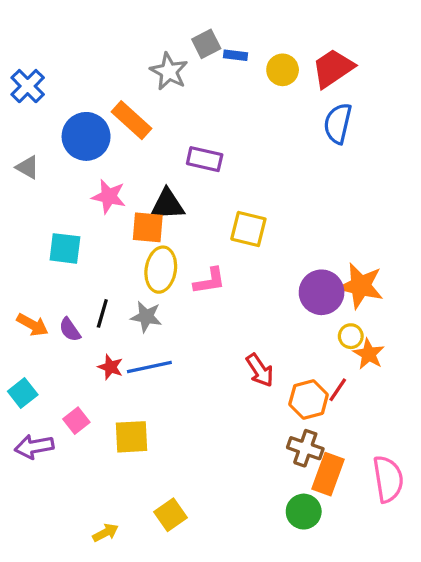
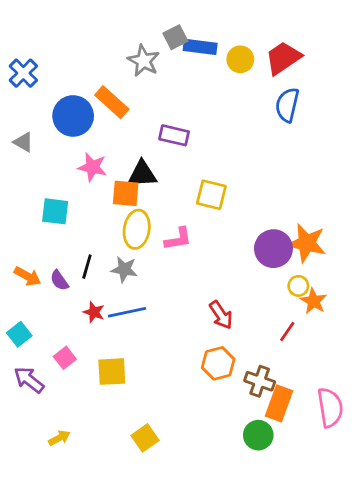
blue rectangle: (235, 55) -> (200, 47), size x1.6
orange hexagon: (309, 399) -> (218, 363), moved
purple arrow: (34, 447) -> (29, 380), turned 48
yellow arrow: (106, 533) -> (59, 438), moved

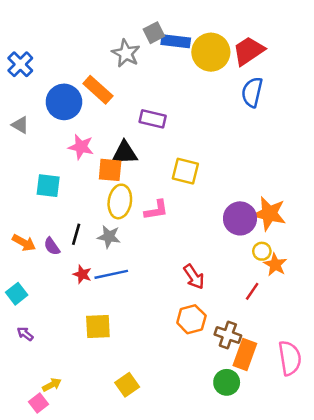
yellow circle: (240, 59) -> (211, 52), size x1.6
pink square: (65, 358) -> (38, 403), moved
purple arrow: (29, 380) -> (25, 334), size x0.6

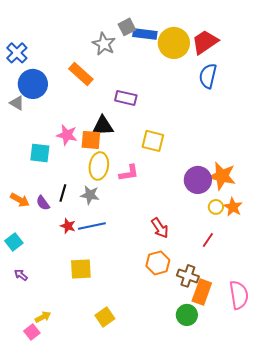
blue circle: (64, 102) -> (33, 84), moved
pink star: (81, 147) -> (67, 135), moved
orange star: (275, 265) -> (233, 207), moved

